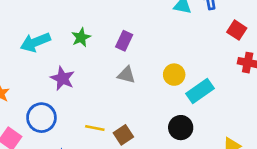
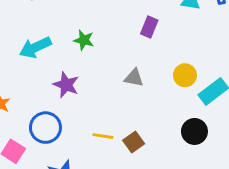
green star: (81, 37) -> (84, 40), turned -30
purple rectangle: (124, 41) -> (149, 27), moved

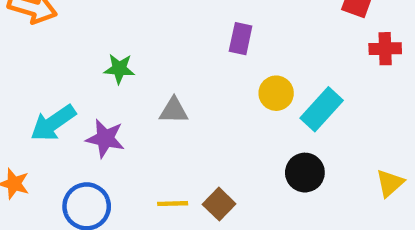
purple rectangle: (149, 27) -> (241, 39), moved
cyan arrow: (35, 47) -> (53, 123), moved
gray triangle: (134, 78) -> (174, 111), moved

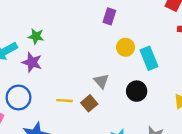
green star: (119, 69) -> (36, 36), moved
cyan rectangle: (322, 109) -> (149, 58), turned -70
gray triangle: (174, 111) -> (101, 81), moved, turned 42

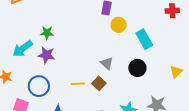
yellow circle: (125, 47) -> (118, 25), moved

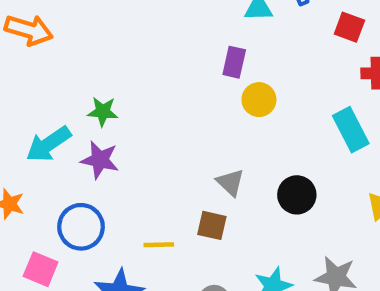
cyan rectangle: (144, 39) -> (351, 130), moved
brown square: (99, 83) -> (212, 225), turned -32
yellow line: (78, 84) -> (159, 245), moved

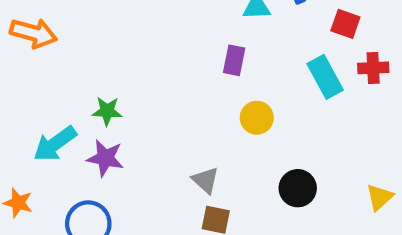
yellow circle: (259, 100) -> (257, 118), moved
cyan rectangle: (351, 130) -> (325, 77), moved
gray triangle: (230, 183) -> (205, 180), moved

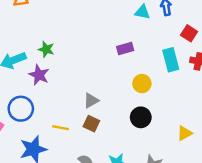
purple rectangle: (234, 60) -> (125, 48), moved, turned 49
yellow circle: (257, 118) -> (142, 84), moved
gray triangle: (205, 180) -> (91, 101), turned 35

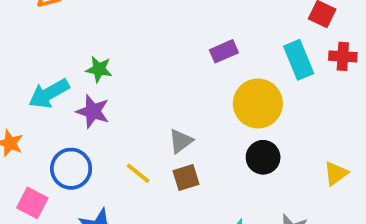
yellow circle: (142, 84) -> (258, 103), size x1.6
brown square: (91, 124) -> (186, 178), turned -35
yellow line: (61, 128) -> (138, 173), moved, turned 35

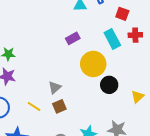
black circle: (263, 157) -> (109, 85), moved

